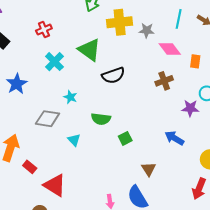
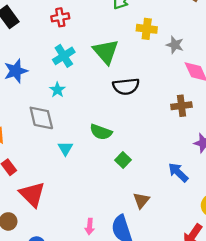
yellow cross: (120, 22) -> (147, 29), size x0.7
cyan star: (70, 97) -> (57, 90), moved
gray diamond: (48, 119) -> (41, 118), turned 55
green square: (125, 138) -> (123, 160), turned -32

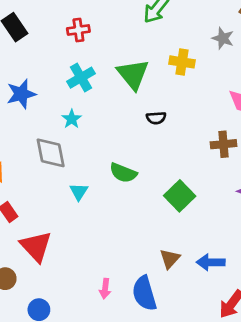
yellow cross: (147, 29) -> (182, 62), moved
gray star: (175, 45) -> (223, 38), moved
black semicircle: (126, 86) -> (156, 118), size x0.6
green square: (123, 160) -> (180, 196), moved, size x1.5
blue arrow: (178, 172) -> (211, 262), moved, turned -45

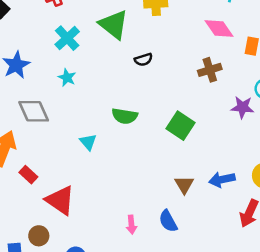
gray diamond: (51, 153) -> (34, 111), moved
blue semicircle: (144, 293) -> (168, 221), size x0.7

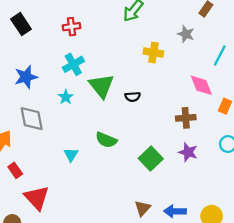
green triangle: (114, 25) -> (101, 86), moved
purple star: (242, 107) -> (188, 152), moved

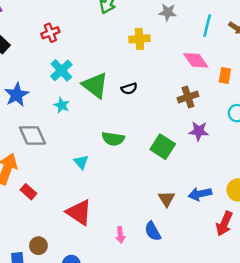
red triangle: (37, 198) -> (79, 212), moved

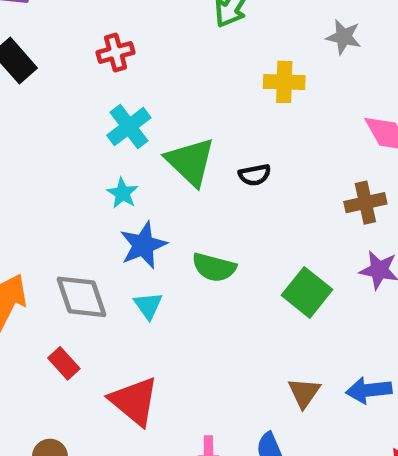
blue star: (17, 95) -> (143, 245), moved
gray diamond: (32, 135) -> (81, 297), moved
red rectangle: (29, 192) -> (64, 363), moved

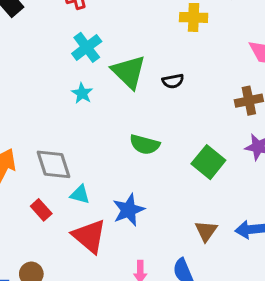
blue star: (143, 245) -> (129, 210), moved
cyan triangle: (148, 306) -> (80, 194), moved, turned -40

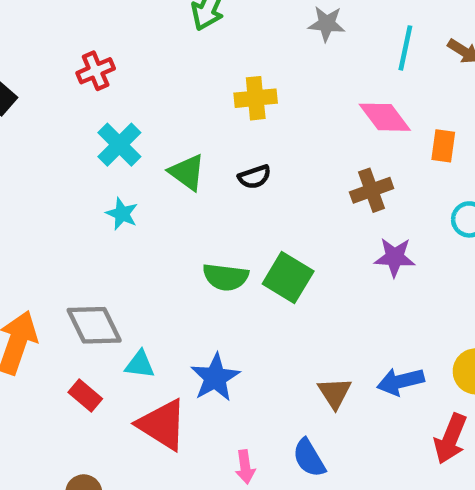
yellow cross: (194, 17) -> (256, 98), moved
green triangle: (129, 72) -> (187, 172), size x0.7
green square: (208, 162) -> (288, 277), moved

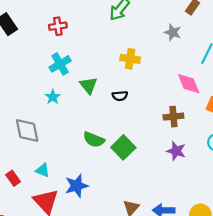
gray diamond: (94, 325) -> (27, 130), moved

